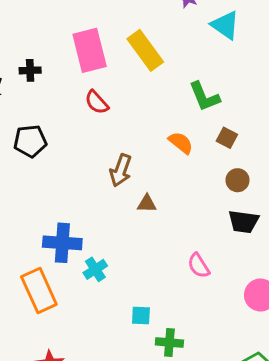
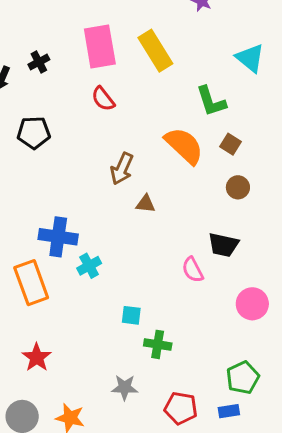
cyan triangle: (225, 25) -> (250, 58), moved
black cross: (30, 70) -> (39, 62), turned -30
orange semicircle: (181, 143) -> (184, 146), size x1.6
black trapezoid: (243, 222) -> (223, 245), moved

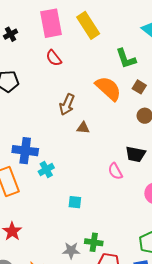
green cross: (158, 344) -> (94, 242), moved

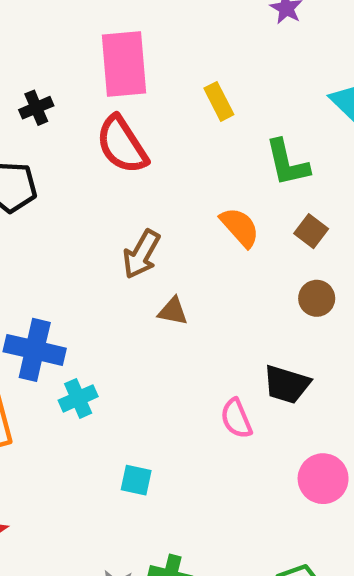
yellow rectangle: (88, 25) -> (219, 101), moved, size x0.6
black cross: (11, 34) -> (36, 108), moved
red semicircle: (54, 58) -> (122, 145), size x1.5
orange semicircle: (108, 88) -> (240, 227), size x0.7

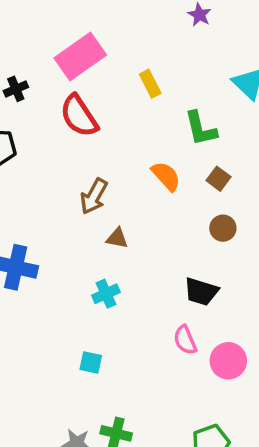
pink rectangle: (124, 64) -> (80, 56), turned 60
cyan cross: (78, 398) -> (106, 294), moved
pink semicircle: (236, 419) -> (185, 340), moved

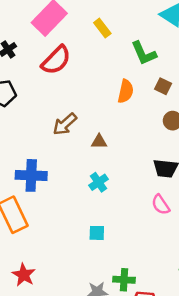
red semicircle: (79, 116) -> (56, 60), turned -92
orange semicircle: (166, 176) -> (126, 91), turned 65
brown arrow: (94, 196) -> (65, 124), moved, turned 30

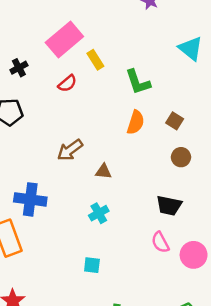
yellow rectangle: (102, 28) -> (95, 60), moved
green L-shape: (144, 53) -> (138, 82), moved
red semicircle: (56, 60) -> (67, 83), size x0.6

